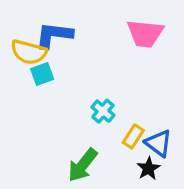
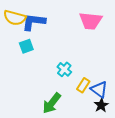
yellow semicircle: (29, 52) -> (15, 18), moved
black star: (148, 168) -> (101, 105), moved

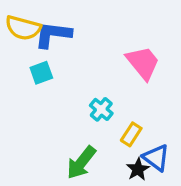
pink trapezoid: (91, 21) -> (143, 63), moved, turned -135
blue triangle: (99, 89) -> (156, 158), moved
black star: (101, 105) -> (138, 169), moved

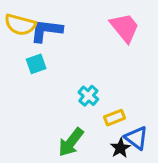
pink trapezoid: (143, 63) -> (125, 28), moved
yellow rectangle: (131, 134) -> (115, 118), turned 36

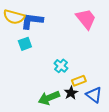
green arrow: (71, 142) -> (49, 98), turned 30
black star: (120, 148) -> (71, 93), moved

